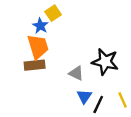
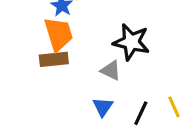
black star: (105, 62) -> (131, 42), moved
blue triangle: (84, 96) -> (103, 107), moved

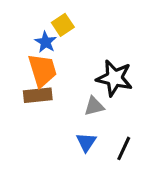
gray triangle: (111, 70) -> (94, 106), turned -40

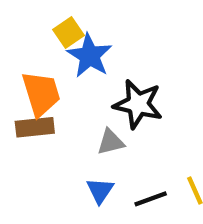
blue star: (46, 42) -> (90, 56), moved, size x1.5
black line: (124, 148) -> (151, 199), turned 45

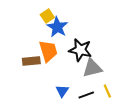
orange trapezoid: (41, 94) -> (48, 51), moved
gray triangle: (111, 142) -> (92, 68), moved, size x1.5

